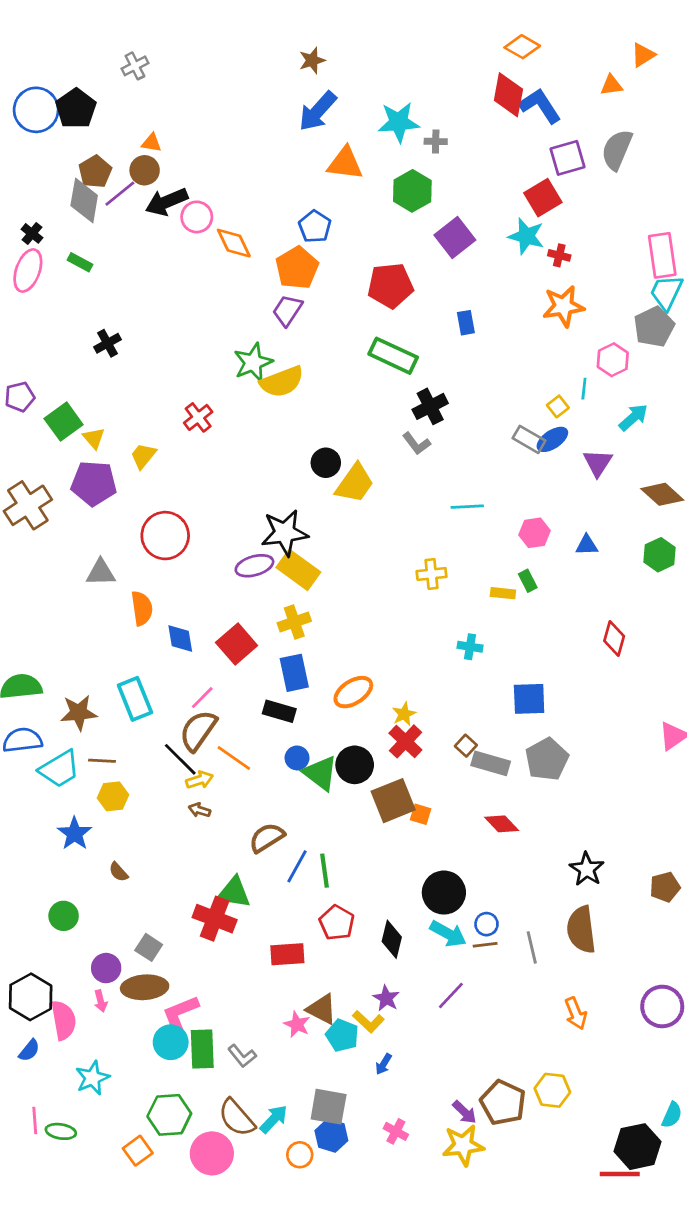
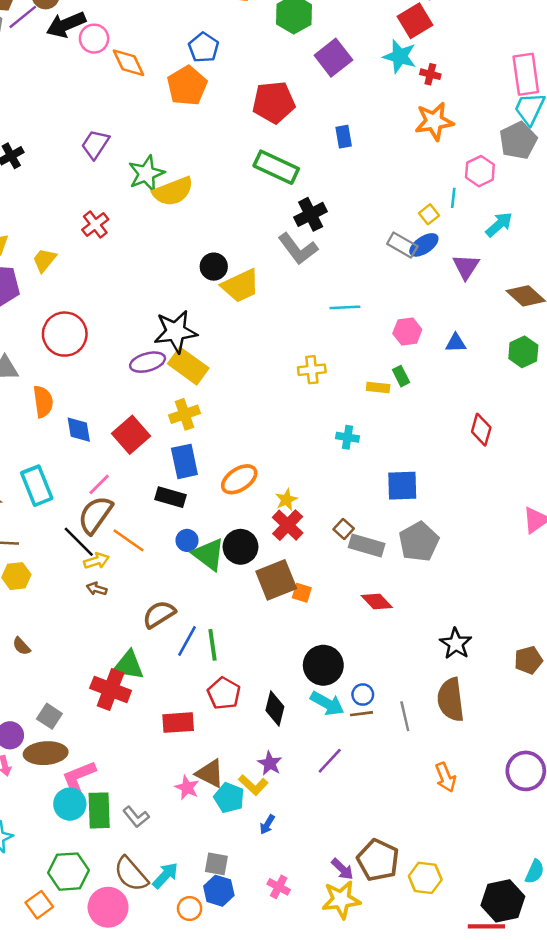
purple trapezoid: (287, 310) -> (95, 144), moved
gray L-shape: (416, 444) -> (298, 249), size x1.5
yellow trapezoid: (355, 483) -> (240, 286), turned 30
yellow hexagon: (552, 1090) -> (425, 878), moved
gray square: (329, 1107) -> (216, 864), size x0.7

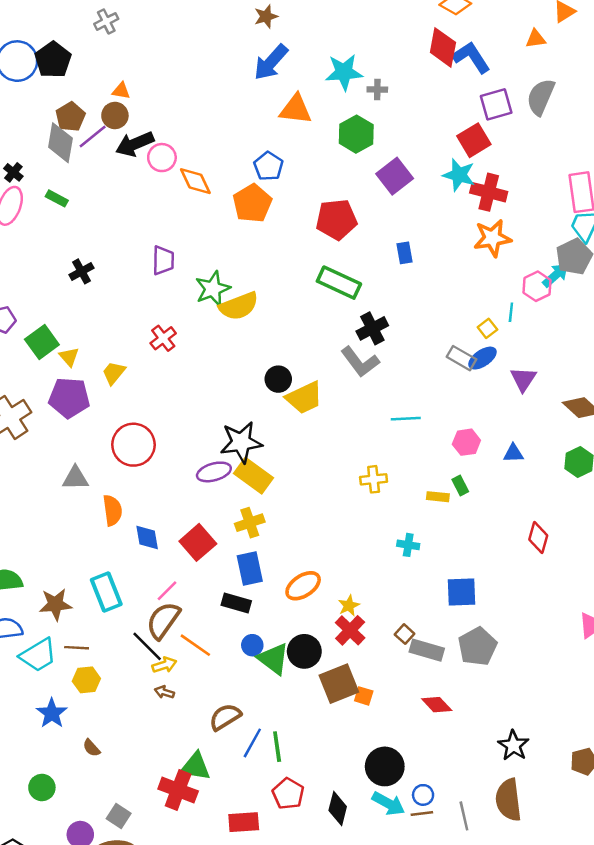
red cross: (430, 74) -> (489, 192), size x1.8
purple trapezoid: (95, 144) -> (163, 260), turned 148
cyan arrow: (499, 225) -> (556, 275), moved

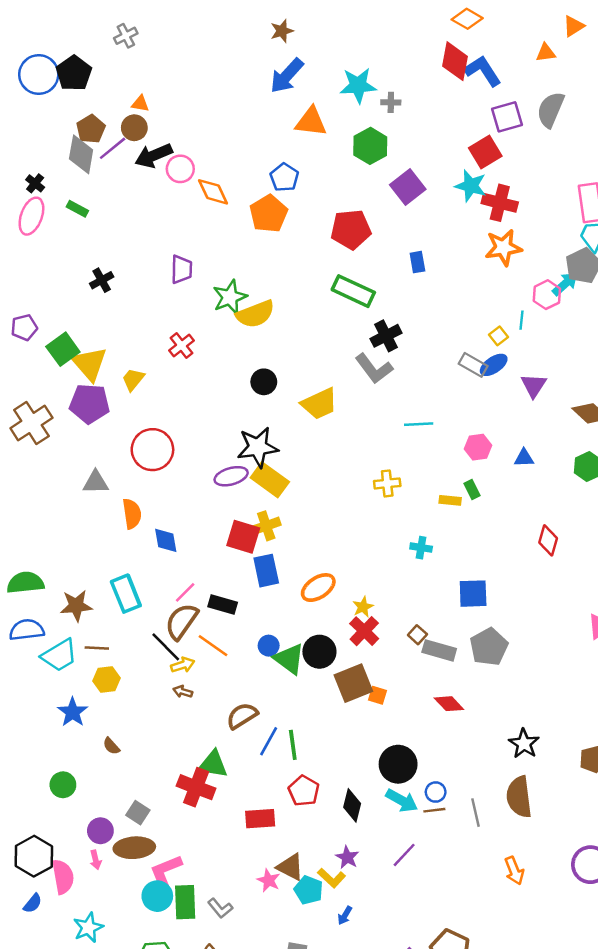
yellow triangle: (69, 357) -> (90, 364), size x1.8
black circle: (278, 379) -> (264, 382), moved
red square: (198, 542) -> (243, 537), moved, turned -32
black rectangle: (236, 603) -> (223, 604), moved

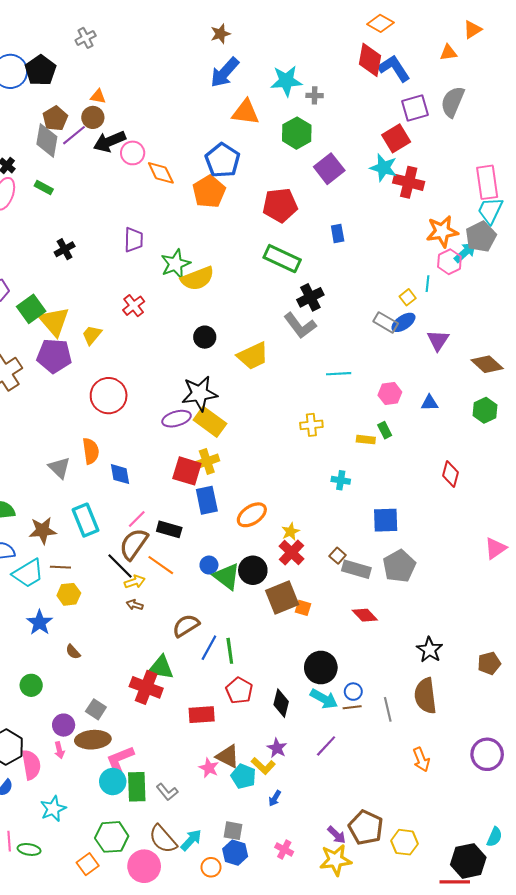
blue pentagon: (284, 177) -> (223, 160), size x1.4
orange star: (503, 248) -> (442, 231), moved
gray triangle: (96, 482) -> (59, 468), moved, turned 45

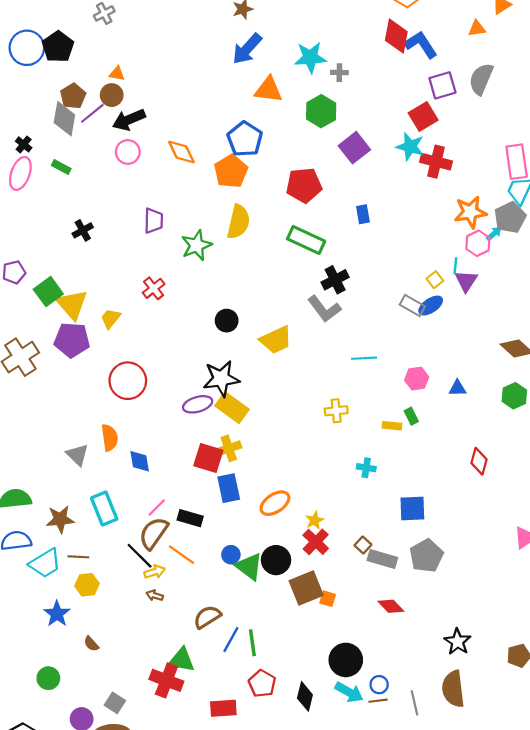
pink circle: (133, 153) -> (128, 152), moved
cyan arrow: (465, 252) -> (494, 234), size x0.7
yellow semicircle: (197, 278) -> (238, 222), moved, turned -56
purple triangle: (438, 340) -> (466, 281), moved

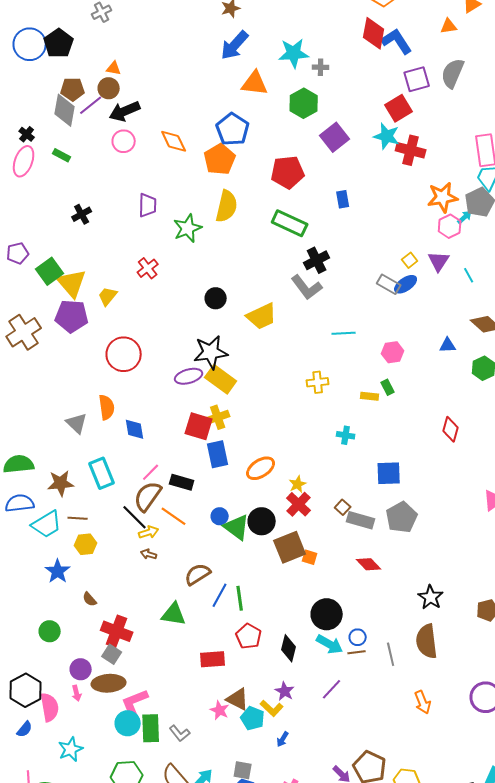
brown pentagon: (73, 96) -> (73, 89), turned 30
cyan line: (455, 266) -> (469, 275), moved, turned -35
blue triangle: (457, 388) -> (448, 345), moved
red cross: (166, 680) -> (117, 631), moved

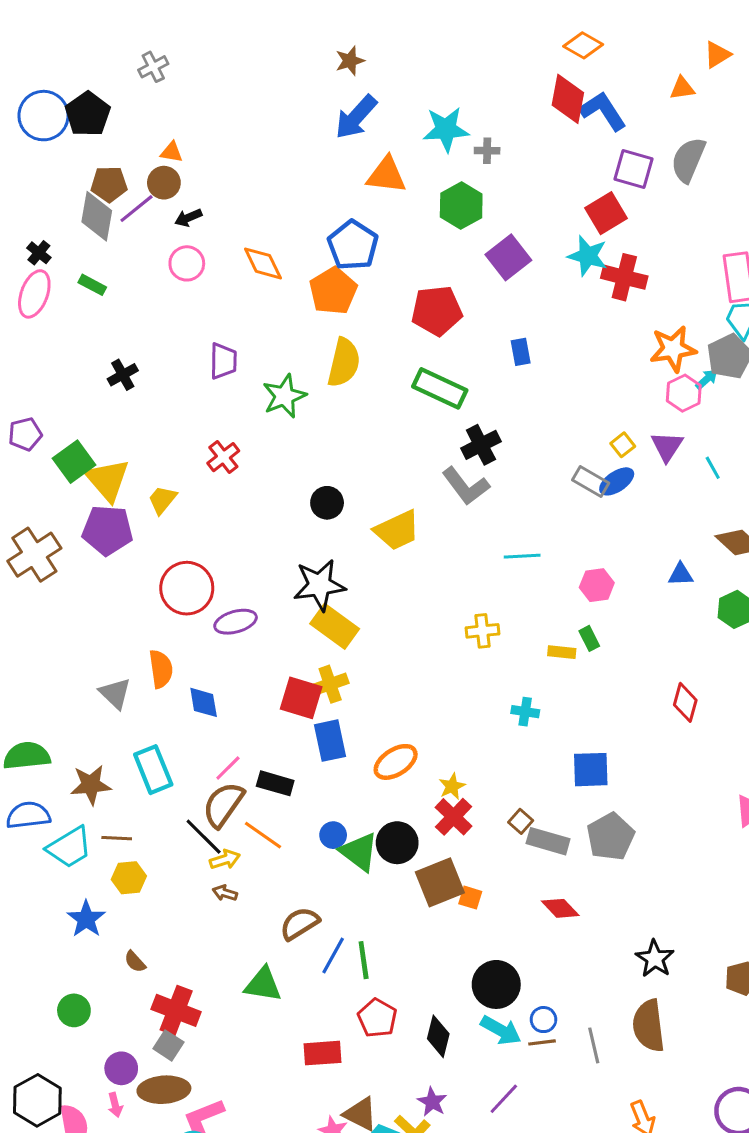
purple square: (417, 79) -> (633, 169), turned 32
black arrow: (125, 111) -> (188, 218), size x0.6
purple ellipse: (189, 376) -> (236, 622), moved

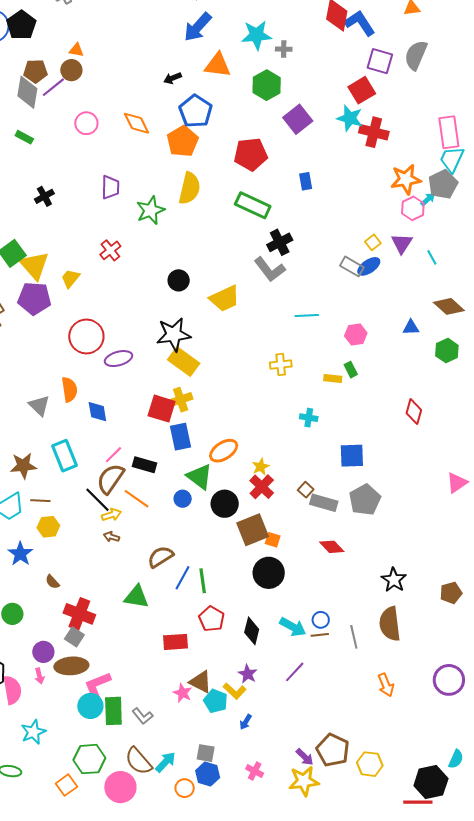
black arrow: (188, 218) -> (173, 78), moved
green triangle: (359, 852) -> (200, 477), moved
black circle: (496, 984) -> (269, 573), moved

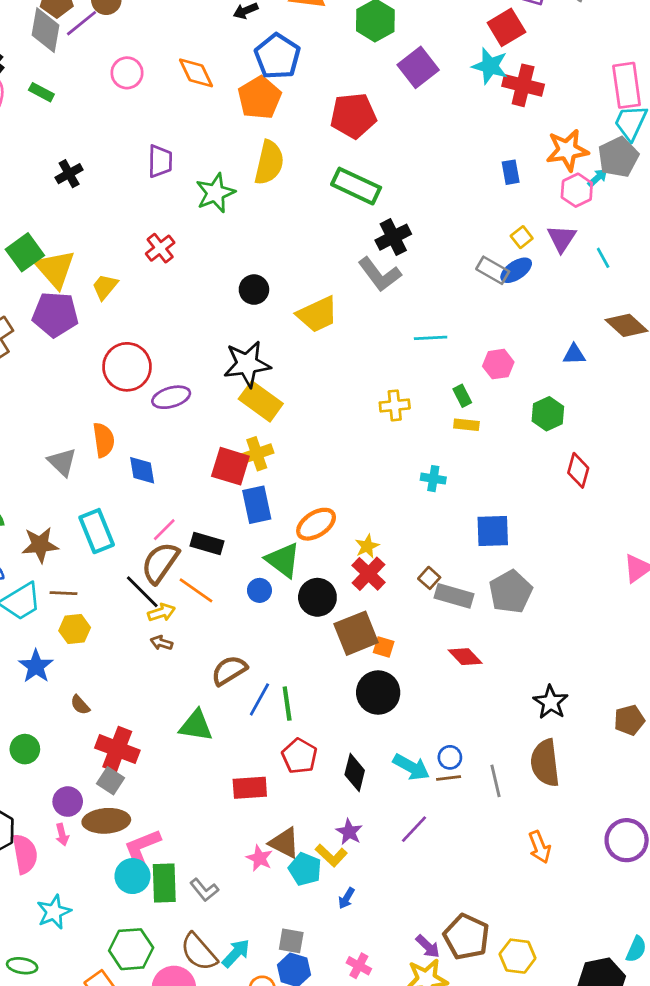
blue rectangle: (306, 181) -> (511, 172), moved
green hexagon: (447, 351) -> (548, 414), moved
green rectangle: (351, 370) -> (462, 396), moved

